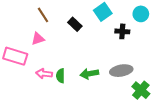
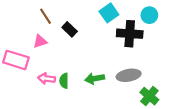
black rectangle: (75, 24) -> (70, 29), moved
black cross: (122, 31) -> (130, 34), size x1.6

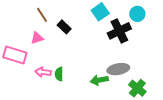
black cross: (130, 34) -> (119, 31), turned -30
green arrow: (95, 79) -> (99, 80), moved

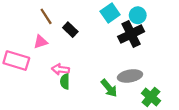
cyan circle: (137, 14) -> (138, 15), moved
pink arrow: (43, 72) -> (60, 69), moved
green arrow: (99, 80) -> (109, 88), turned -120

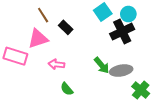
pink triangle: (41, 42) -> (38, 39), size x1.5
green semicircle: (65, 81) -> (67, 89), moved, turned -40
green arrow: (109, 88) -> (102, 65), moved

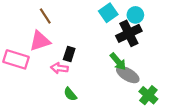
black rectangle: (66, 27) -> (69, 54), moved, turned 64
green arrow: (102, 65) -> (118, 62), moved
gray ellipse: (121, 71) -> (128, 75), turned 40

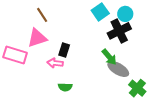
green semicircle: (70, 94) -> (65, 87), turned -48

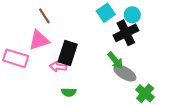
black rectangle: (64, 50) -> (68, 53), size x1.6

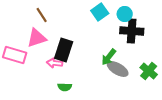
black cross: (126, 33) -> (132, 31), moved, turned 30
green arrow: (115, 60) -> (109, 57), turned 78
green cross: (145, 93) -> (149, 71), moved

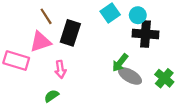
black rectangle: (64, 50) -> (70, 33), moved
pink arrow: (55, 63) -> (60, 69), turned -105
green semicircle: (65, 87) -> (52, 96), moved, turned 144

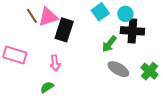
brown line: (46, 16) -> (32, 16), moved
pink triangle: (40, 42) -> (48, 17), moved
green arrow: (120, 63) -> (109, 44), moved

